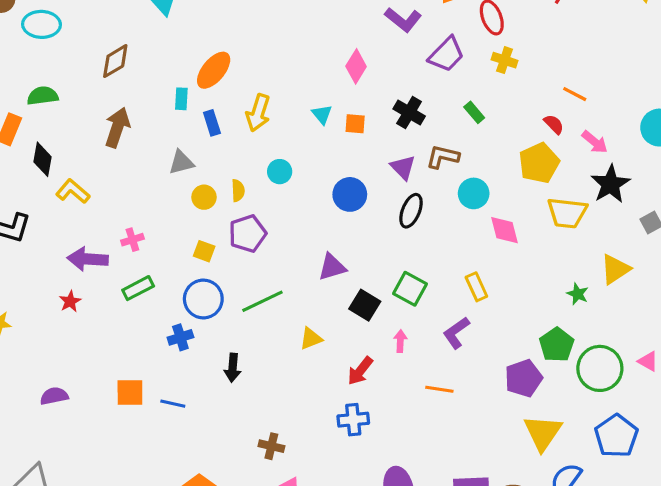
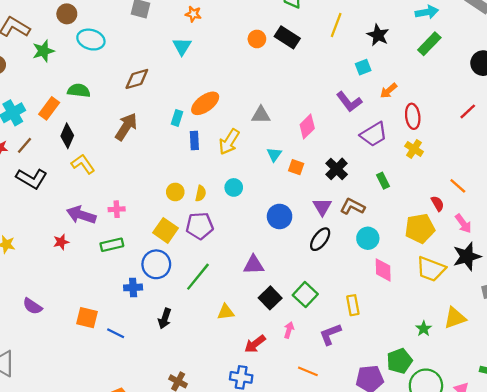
gray triangle: (181, 162) -> (261, 115), moved
yellow square: (204, 251) -> (166, 230), size x1.5
green line: (262, 301) -> (198, 277), turned -40
purple semicircle: (54, 396) -> (33, 306), turned -150

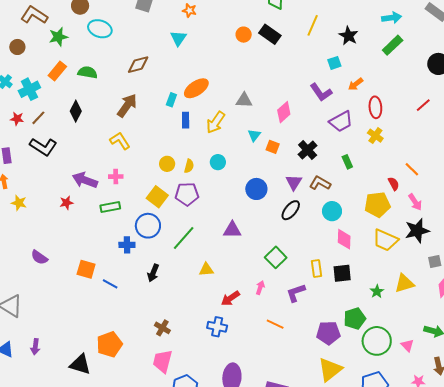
orange rectangle: (49, 108) -> (57, 71), moved
yellow L-shape: (83, 164) -> (120, 141), moved
black square: (270, 298) -> (342, 273), moved, turned 36

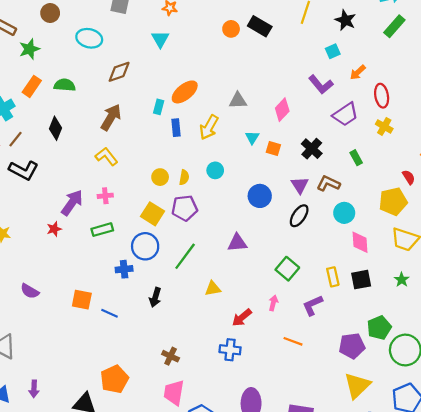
cyan ellipse: (100, 29) -> (89, 38), moved
purple arrow: (85, 180) -> (72, 203), turned 110
green star: (377, 291) -> (402, 280), moved

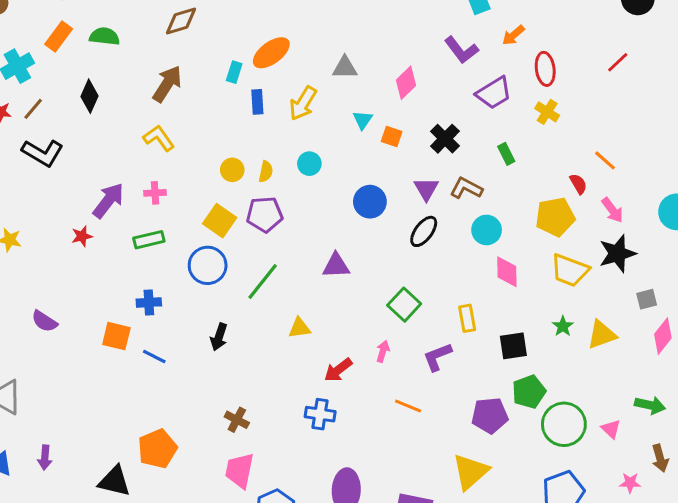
blue cross: (124, 269) -> (149, 302), moved
black square: (361, 280) -> (513, 346), moved
yellow triangle: (357, 386) -> (470, 472), moved

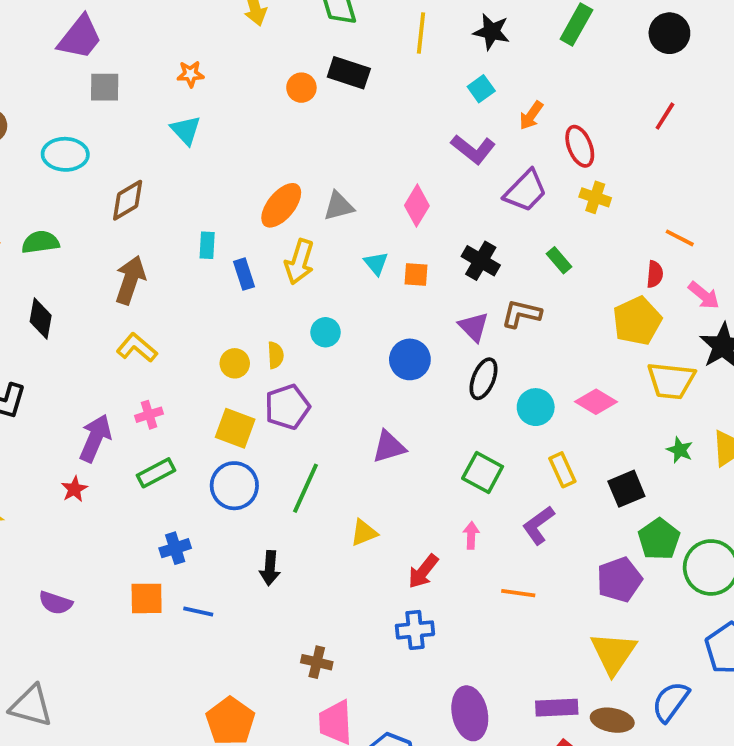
orange ellipse: (271, 53) -> (281, 205), moved
red semicircle: (578, 184) -> (655, 274), turned 50
cyan circle: (487, 230) -> (536, 407), moved
pink diamond: (507, 272) -> (596, 402), turned -44

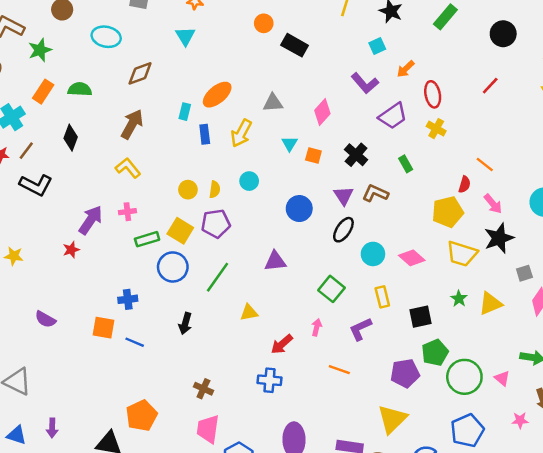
black rectangle: (349, 73) -> (295, 45), moved
orange ellipse: (281, 205) -> (217, 95), moved
green rectangle: (156, 473) -> (147, 239), moved

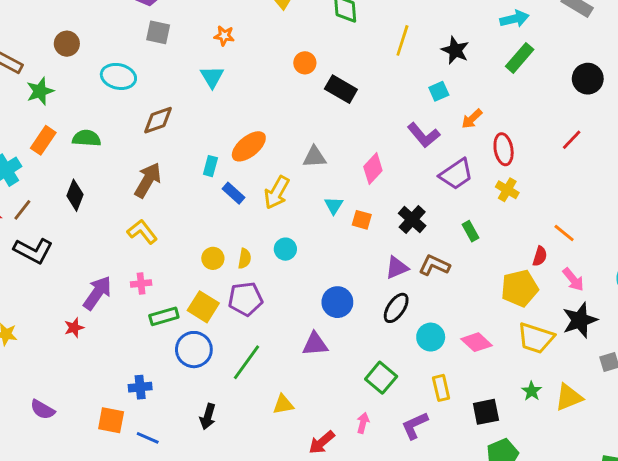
blue rectangle: (205, 134) -> (233, 193), turned -42
purple triangle: (344, 196) -> (397, 268), turned 40
blue circle: (299, 209) -> (337, 302), moved

